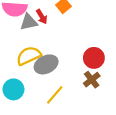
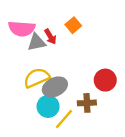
brown cross: (92, 80) -> (87, 103), moved, turned 35
cyan circle: (13, 89) -> (48, 106), moved

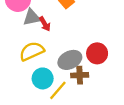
red arrow: (50, 37) -> (45, 24), moved
gray ellipse: (55, 87) -> (70, 60), moved

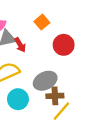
red circle: (97, 53) -> (64, 45), moved
yellow line: (58, 90) -> (61, 111), moved

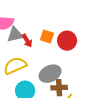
orange square: (42, 22) -> (47, 37), moved, turned -32

